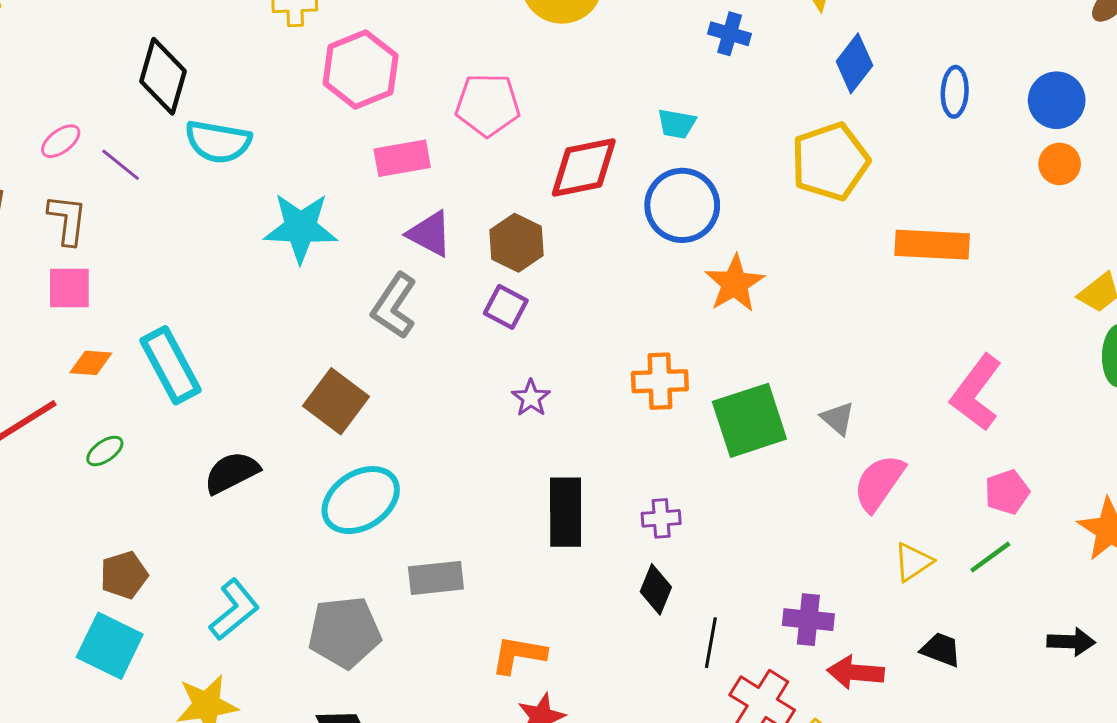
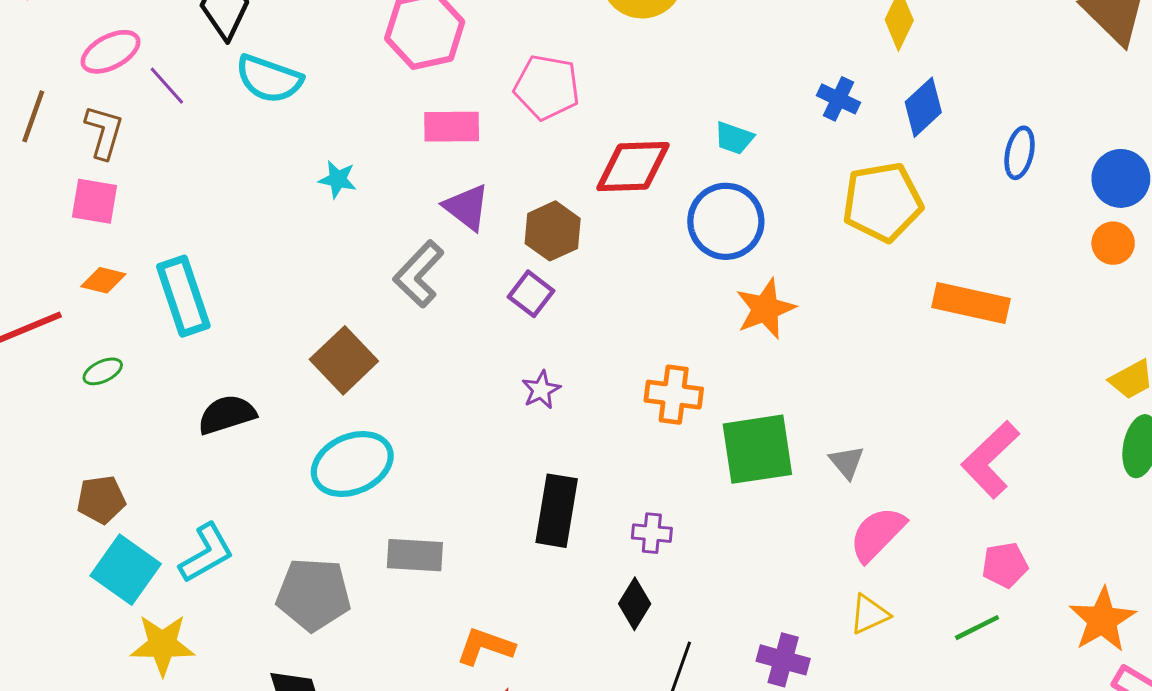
blue cross: (730, 34) -> (839, 99), moved
pink ellipse: (61, 141) -> (111, 52), size x1.4
cyan star: (301, 228) -> (338, 179), size x0.5
yellow triangle: (913, 562) -> (869, 614), moved
cyan square: (110, 646) -> (126, 570), moved

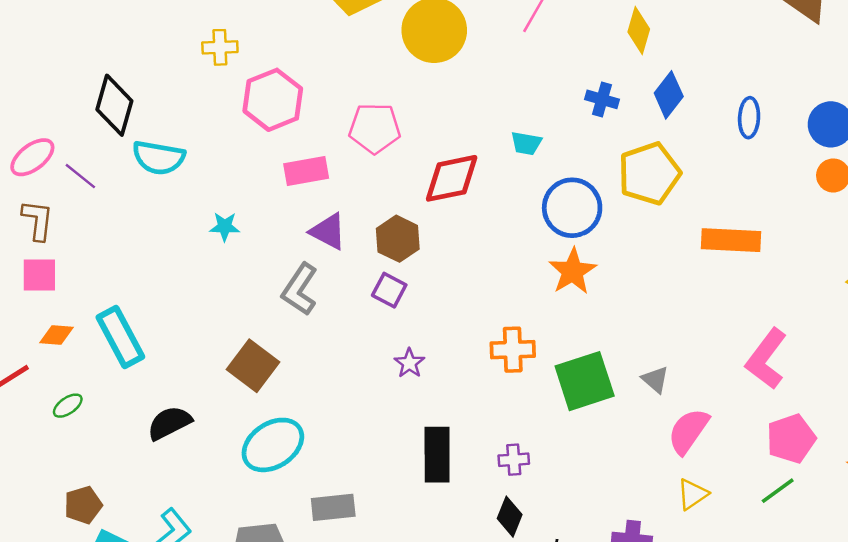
blue circle: (726, 221) -> (572, 208), moved
pink pentagon: (1005, 565) -> (791, 439), size x1.4

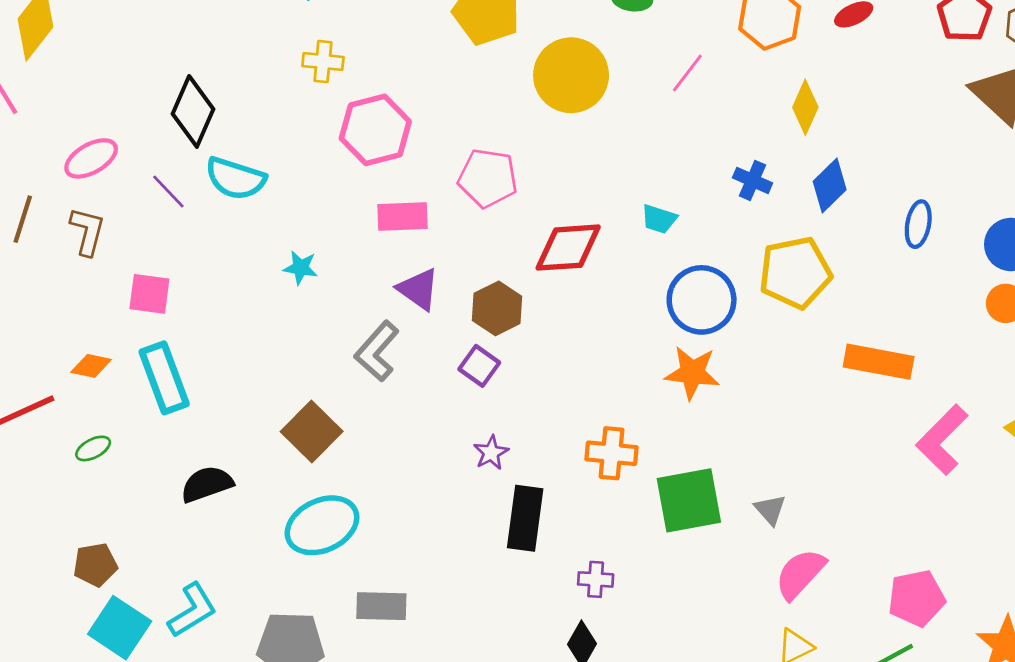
purple line: (80, 176) -> (168, 192), moved
orange star: (573, 271) -> (692, 373), turned 30
pink square: (39, 275) -> (149, 294), moved
pink L-shape: (766, 359) -> (942, 440), moved
black rectangle: (437, 455) -> (525, 518), moved

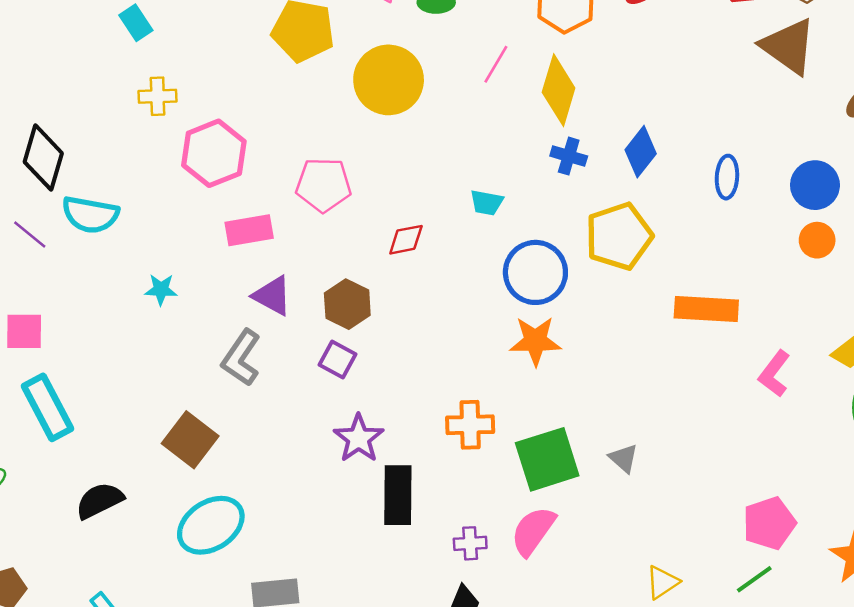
yellow diamond: (805, 107) -> (559, 90), moved, size x1.4
red diamond: (568, 248) -> (406, 240), size x0.6
pink L-shape: (942, 440) -> (774, 374), size x0.7
purple star: (491, 453) -> (359, 438), size x1.5
pink semicircle: (800, 574) -> (533, 531), moved

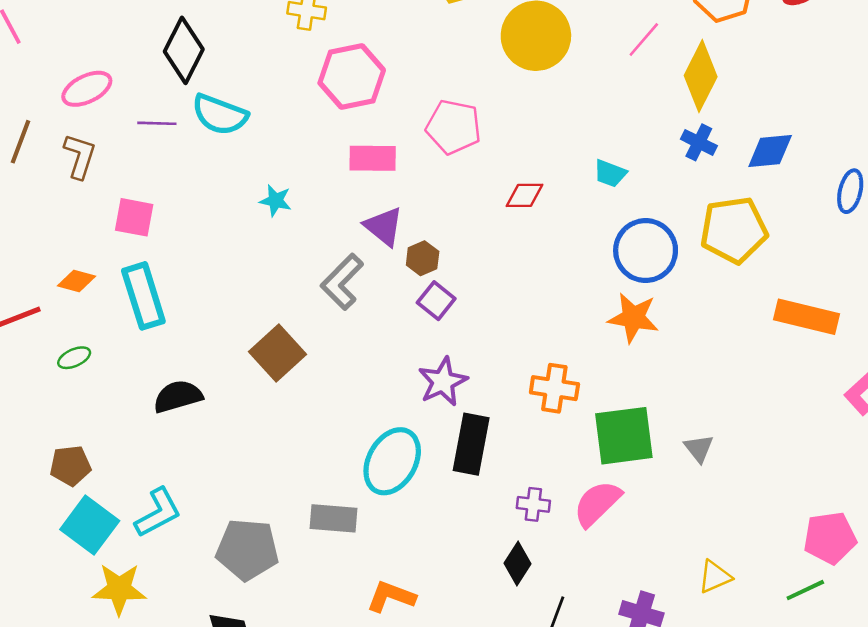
blue diamond: (641, 152) -> (770, 151), turned 36
purple line: (30, 235) -> (157, 123), turned -48
brown hexagon: (347, 304) -> (423, 258), moved, size x0.7
cyan ellipse: (211, 525) -> (392, 461), moved, turned -38

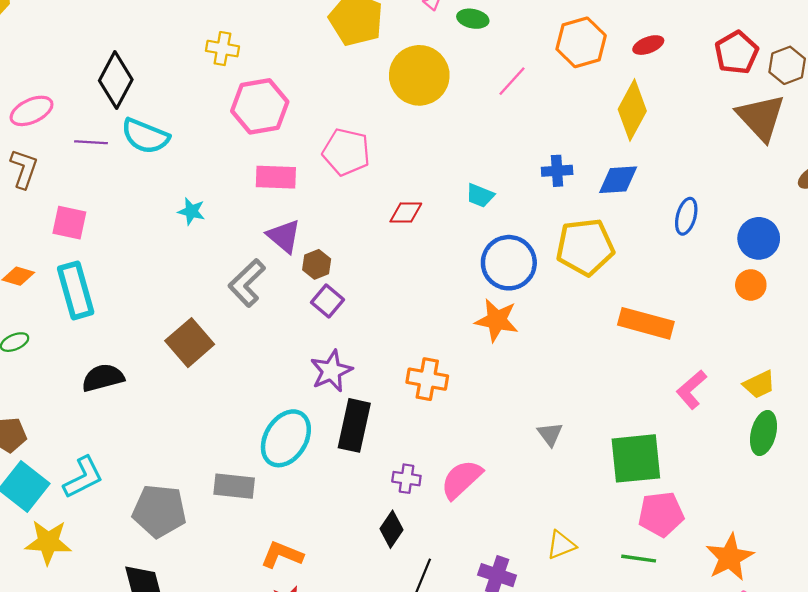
yellow diamond: (701, 76) -> (632, 110), moved
blue cross: (699, 142) -> (557, 171), turned -32
green square: (624, 436) -> (636, 458), moved
green line: (805, 590) -> (639, 559), turned 32

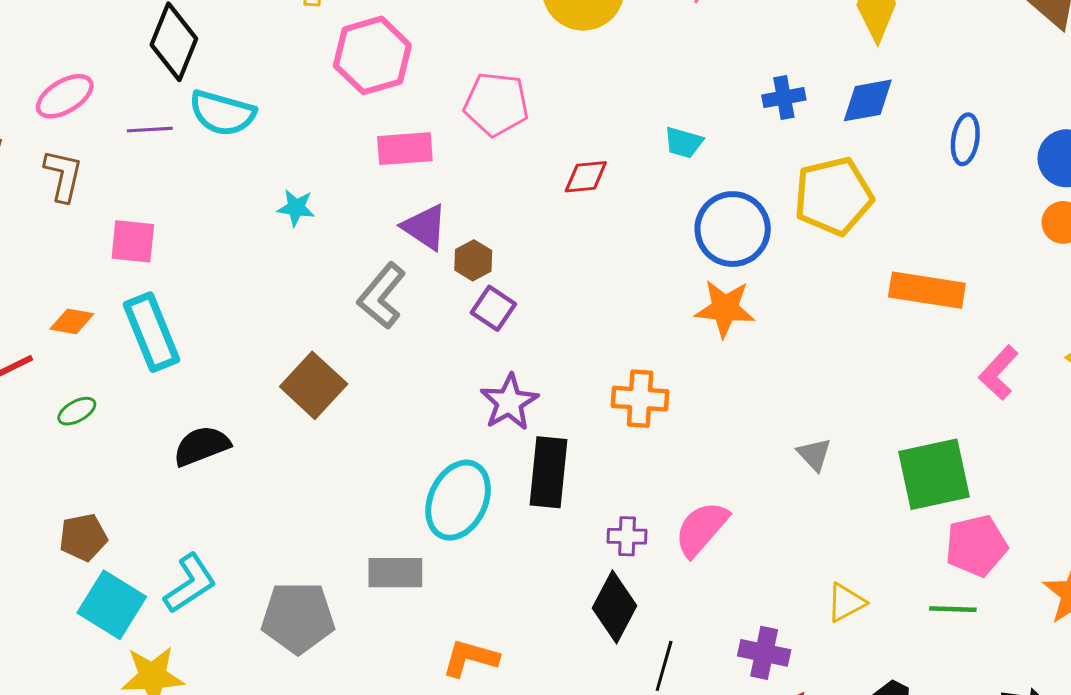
black diamond: (392, 529) -> (615, 607), size x1.4

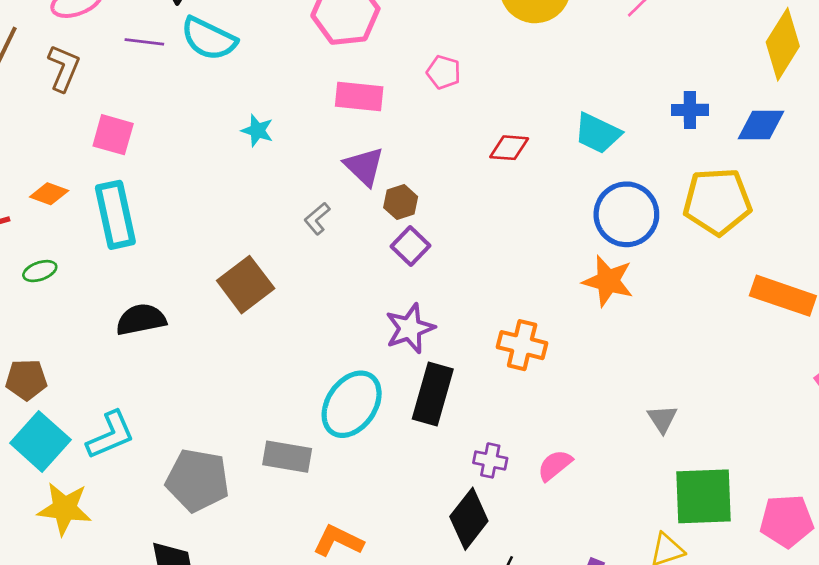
pink pentagon: (496, 104) -> (444, 72), size x0.6
cyan trapezoid: (684, 143) -> (598, 133), size x1.4
gray L-shape: (382, 296) -> (317, 219), size x0.6
green square: (934, 474) -> (704, 496), moved
pink semicircle: (701, 529) -> (555, 465), size x0.7

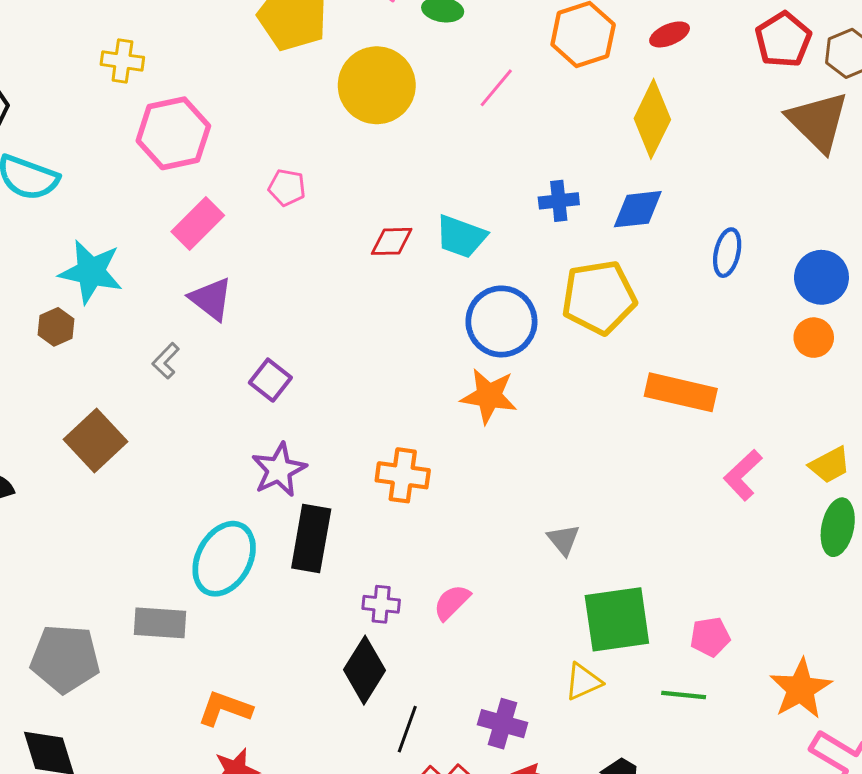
pink rectangle: (359, 97) -> (198, 223), turned -45
cyan star: (257, 131) -> (91, 272), size x1.8
red diamond: (509, 148) -> (392, 241), moved
brown hexagon: (401, 202) -> (56, 327), moved
pink pentagon: (787, 521) -> (710, 637), size x0.7

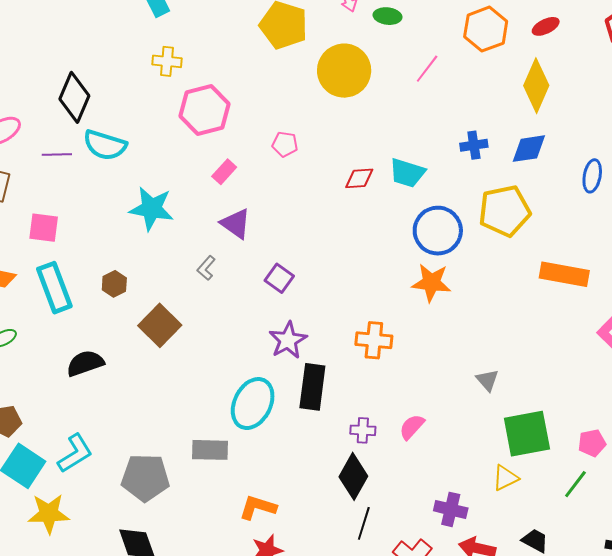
pink rectangle: (198, 223) -> (224, 172), size x0.7
brown hexagon: (56, 327) -> (114, 284), moved
green line: (684, 695) -> (575, 484), turned -56
black line: (407, 729) -> (364, 523), moved

